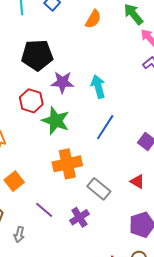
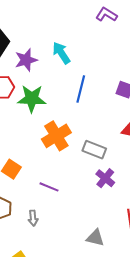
purple cross: (79, 217) -> (105, 178), moved

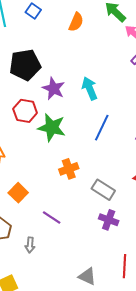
purple star: (26, 60) -> (54, 89), turned 30
orange cross: (56, 136) -> (69, 169), size x0.7
purple cross: (105, 178) -> (109, 220), turned -30

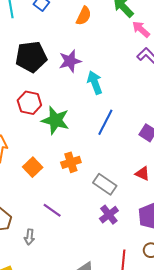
purple star: (54, 89) -> (70, 61), moved, turned 30
orange square: (18, 193) -> (33, 167), moved
purple cross: (109, 220) -> (109, 215), turned 30

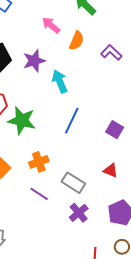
orange semicircle: (84, 16) -> (77, 41), moved
pink arrow: (141, 29) -> (51, 25), moved
purple line: (52, 210) -> (39, 194), moved

